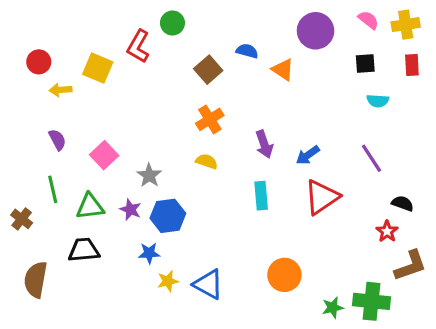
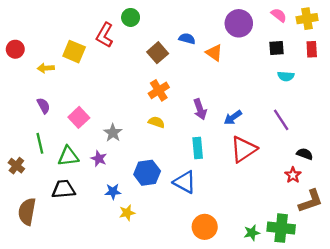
red circle: (39, 62) -> (15, 49), moved
blue hexagon: (168, 216) -> (147, 173), moved
orange circle: (284, 275) -> (205, 227), moved
blue triangle: (208, 284) -> (185, 182), moved

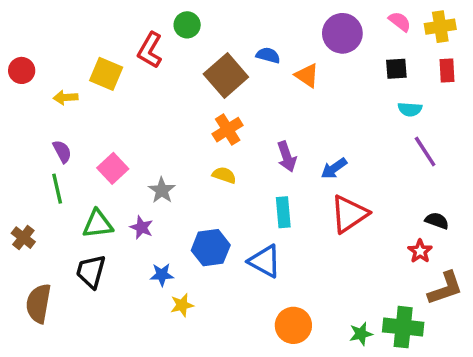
brown square: (158, 53) -> (226, 76), size x1.4
purple line: (281, 120) -> (425, 151), moved
green line: (40, 143) -> (57, 189), moved
black trapezoid: (63, 189) -> (91, 271), turned -70

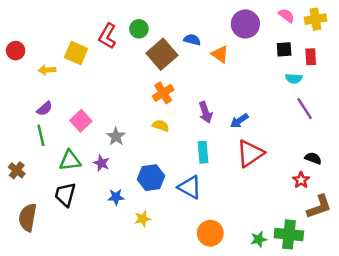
green circle: (187, 25) -> (139, 29), moved
red rectangle: (447, 70) -> (311, 57), moved
purple semicircle: (62, 151) -> (45, 109), turned 77
yellow star: (182, 305) -> (143, 219), moved

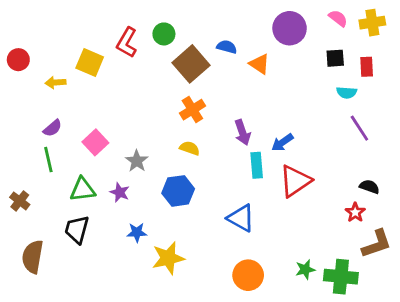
cyan rectangle: (203, 152) -> (257, 165), moved
blue hexagon: (151, 178) -> (178, 191), moved
blue triangle: (190, 187) -> (241, 218), moved
yellow star: (143, 219) -> (168, 258), size x1.6
green star: (259, 239) -> (305, 269), moved

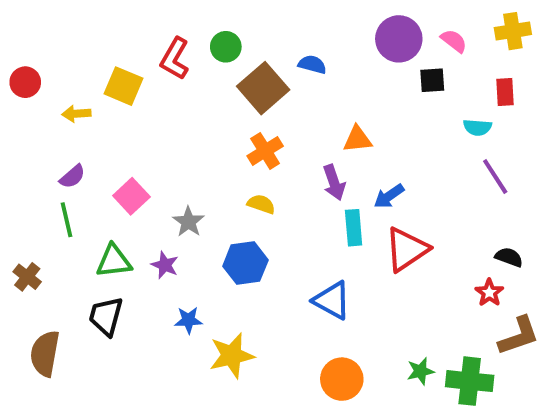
pink semicircle: (338, 18) -> (454, 41), moved
black square: (335, 58) -> (432, 80), moved
orange triangle: (260, 64) -> (358, 139), moved, turned -40

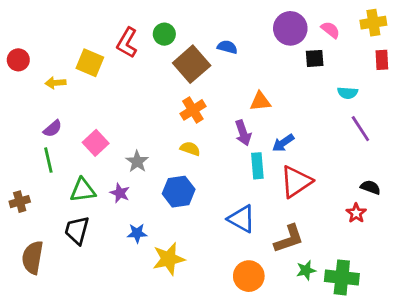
red rectangle: (505, 92) -> (382, 60), moved
brown cross: (27, 277) -> (20, 202), turned 36
brown L-shape: (519, 336) -> (289, 239), moved

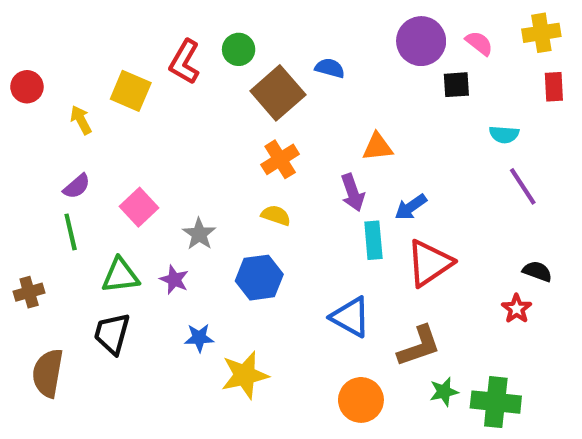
yellow arrow: (55, 83) -> (81, 120), turned 66

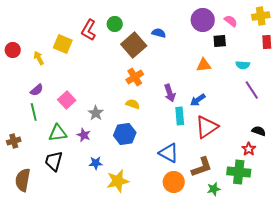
red circle: (27, 87) -> (13, 50), moved
orange triangle: (378, 147) -> (204, 65), moved
orange circle: (361, 400) -> (174, 182), moved
green cross: (496, 402) -> (239, 172), moved

